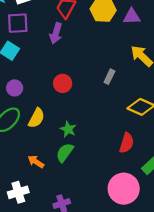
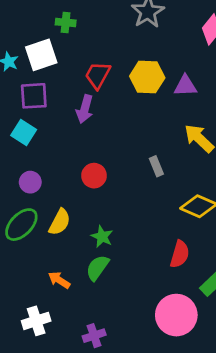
gray rectangle: (109, 77) -> (156, 166), turned -48

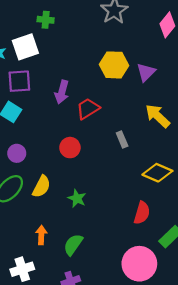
red trapezoid: (98, 75) -> (88, 109), moved, turned 30
purple triangle: (185, 86) -> (146, 72), turned -42
green semicircle: (97, 268) -> (73, 245), moved
orange arrow: (59, 280) -> (41, 235), turned 60

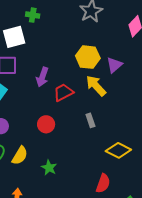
yellow arrow: (158, 116) -> (96, 86), moved

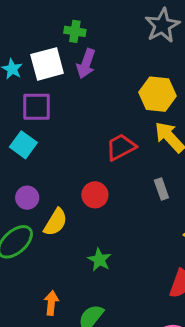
purple arrow: (42, 77) -> (86, 64), moved
yellow semicircle: (20, 156) -> (55, 222), moved

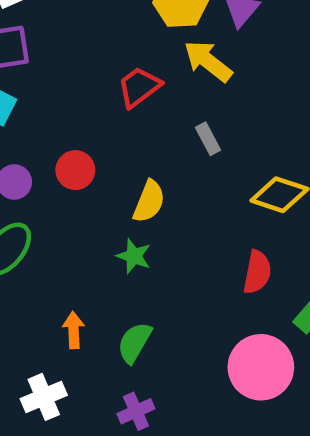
red circle: (95, 195) -> (75, 170), moved
yellow semicircle: (55, 222) -> (149, 202), moved

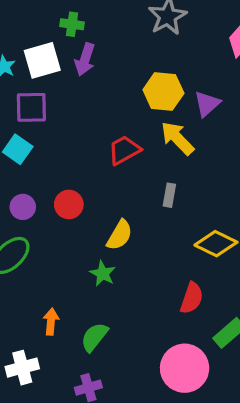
gray rectangle: (208, 139) -> (169, 195), turned 30

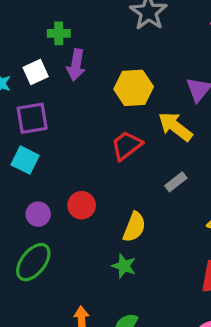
white square: (42, 60) -> (36, 72), size x0.7
yellow hexagon: (163, 92) -> (134, 88), moved
gray rectangle: (169, 195) -> (176, 182), turned 50

